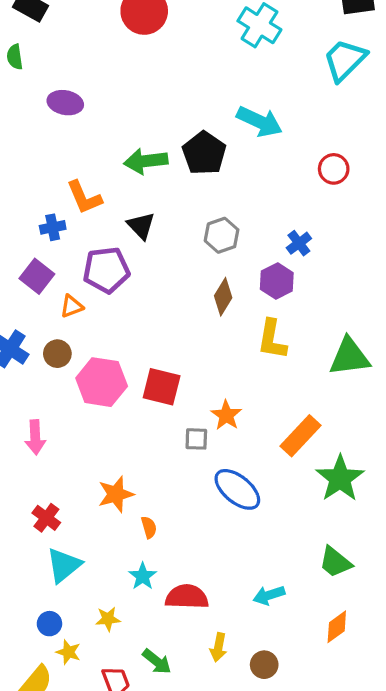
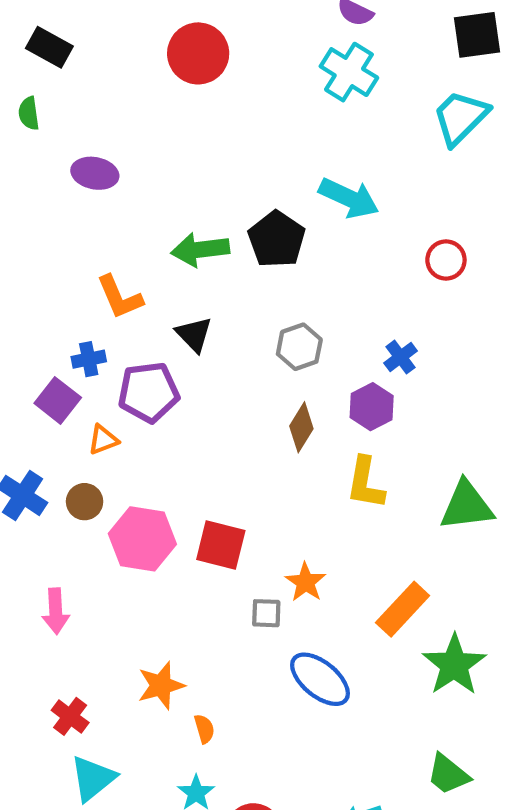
blue cross: (53, 227) -> (89, 359), moved

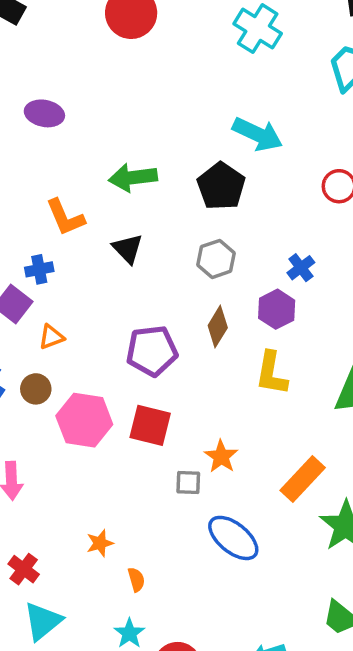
black pentagon: (277, 239) -> (221, 186), moved
purple pentagon: (149, 392) -> (152, 351), moved
orange star: (161, 685) -> (100, 543), size x0.7

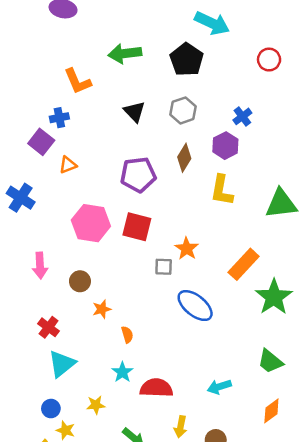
black triangle: (128, 249) -> (135, 112), moved
brown circle: (36, 389) -> (80, 281), moved

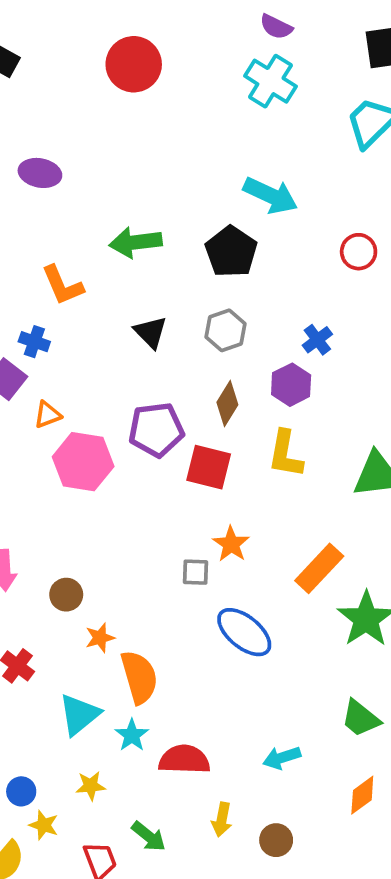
blue cross: (59, 118) -> (34, 342), turned 30
pink hexagon: (91, 223) -> (83, 462), moved
red square: (137, 227) -> (209, 467), moved
orange semicircle: (127, 335) -> (139, 677), size x2.0
cyan triangle: (62, 364) -> (79, 715), moved

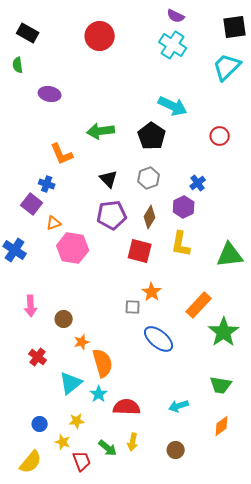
purple pentagon: (156, 430) -> (112, 215), moved
green trapezoid: (360, 718) -> (221, 385), turned -30
yellow arrow: (222, 820) -> (133, 442), moved
yellow star: (44, 825) -> (63, 442), moved

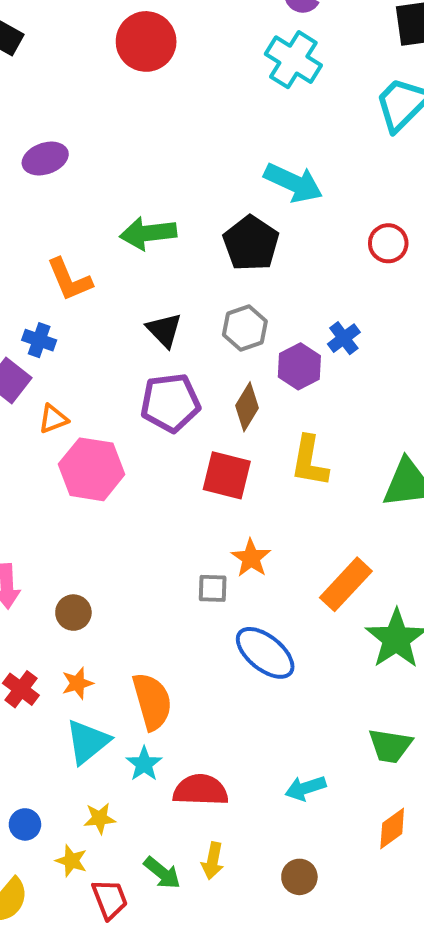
purple ellipse: (50, 94) -> (45, 159), turned -30
purple hexagon: (184, 207) -> (299, 366), moved
orange star: (82, 342) -> (77, 683), moved

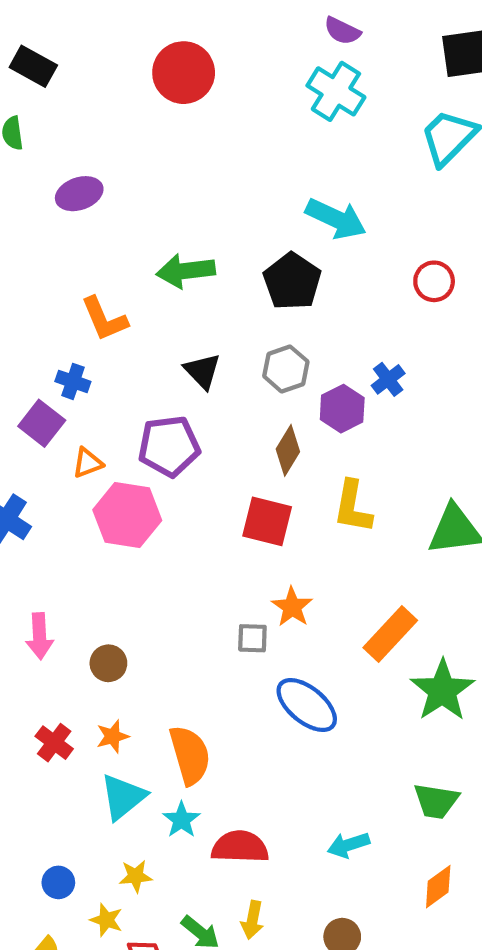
purple pentagon: (170, 403) -> (169, 446), moved

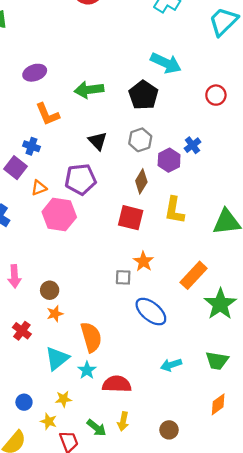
purple ellipse: (79, 194) -> (35, 73), moved
orange star: (113, 736) -> (55, 314), moved
cyan arrow: (348, 845) -> (171, 365), moved

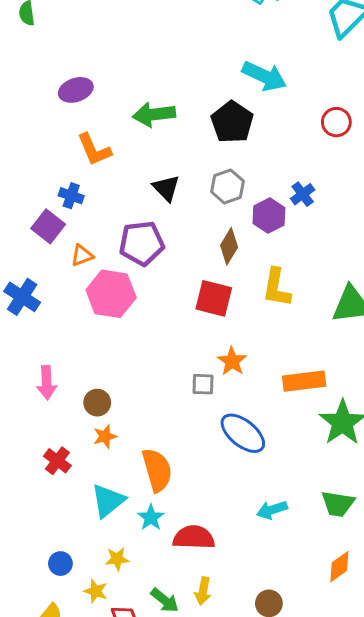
orange rectangle: (194, 275) -> (304, 381), turned 40

